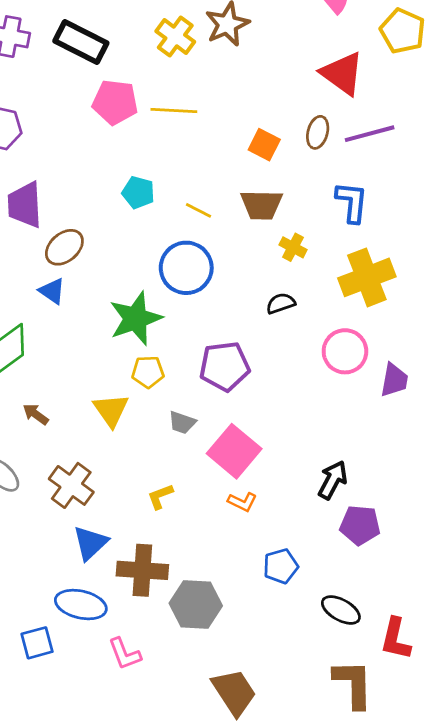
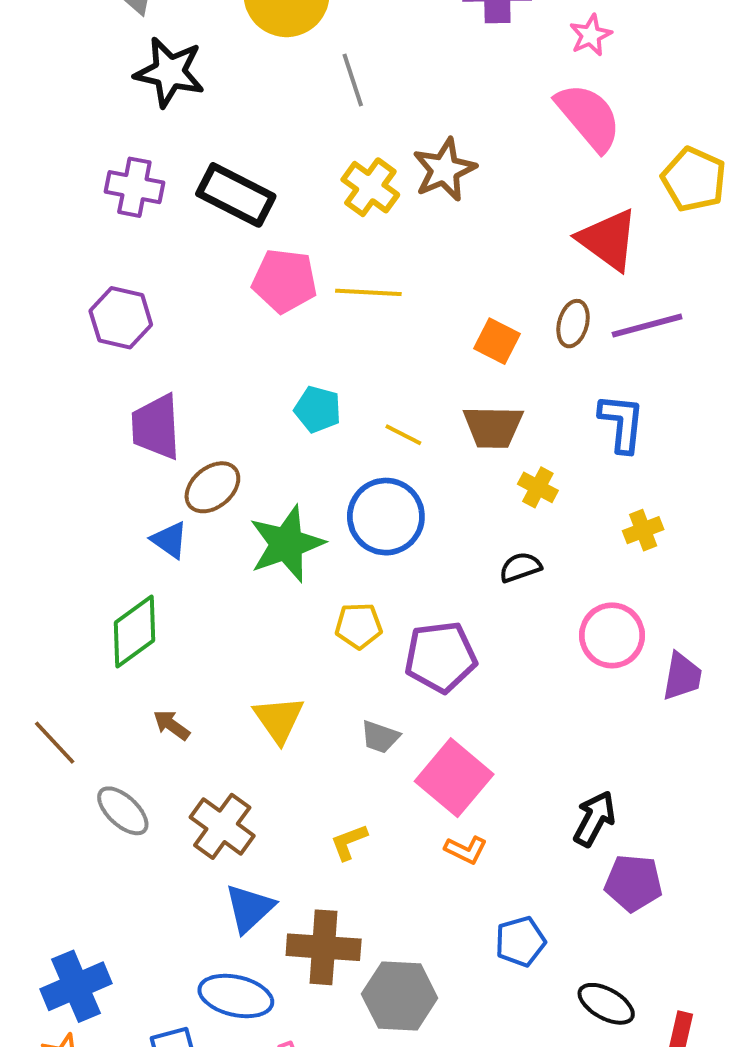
yellow cross: (367, 277) -> (643, 530), size x0.5
blue triangle: (52, 291) -> (170, 540), moved
green star: (136, 318) -> (287, 544), moved
yellow pentagon: (148, 372) -> (359, 626), moved

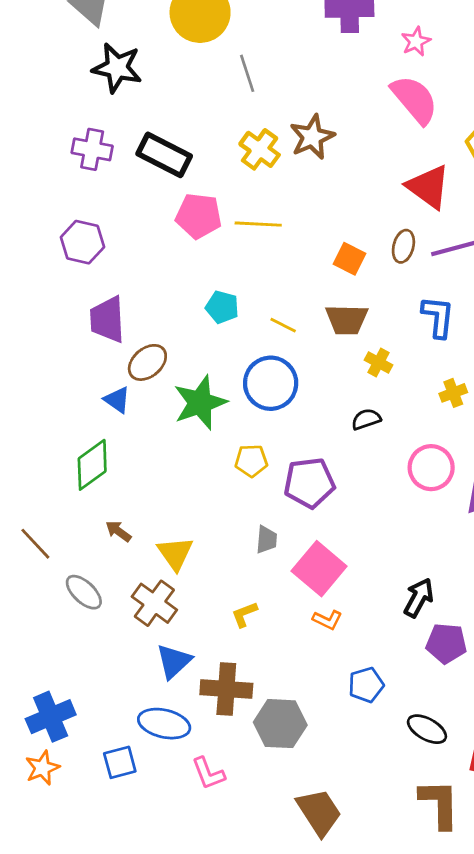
yellow triangle: (279, 719) -> (175, 553), moved
gray trapezoid: (380, 737) -> (266, 540), turned -104

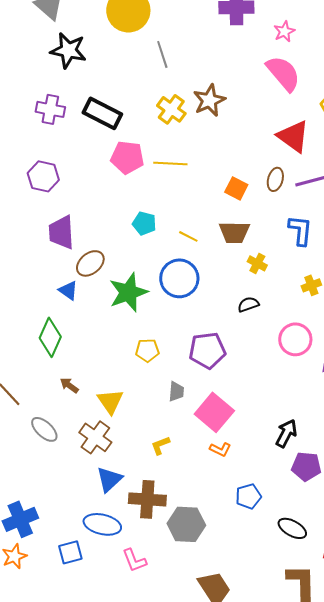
yellow pentagon: (251, 461) -> (147, 350), moved
green diamond: (92, 465) -> (50, 337), turned -30

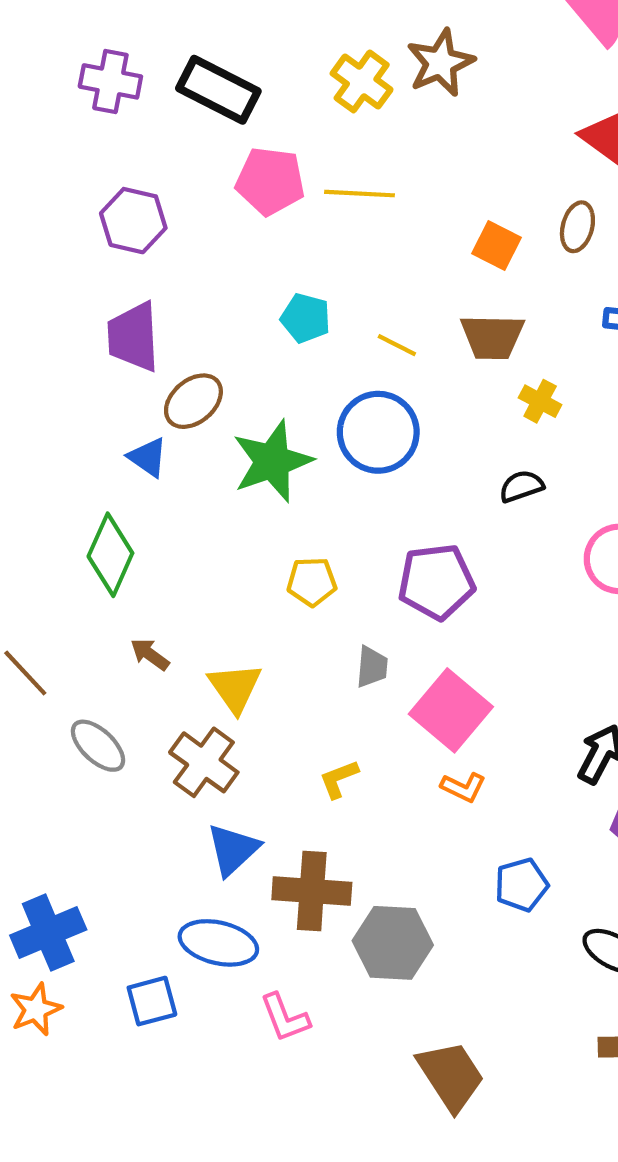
purple hexagon: (43, 176) -> (133, 221), moved

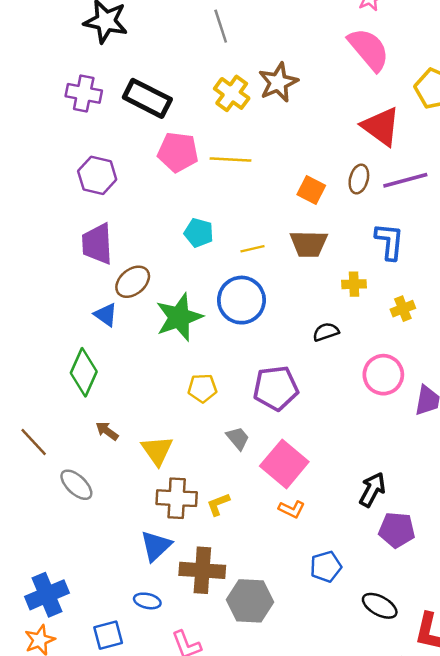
yellow line: (397, 345) -> (252, 249), turned -40
yellow cross: (540, 401) -> (354, 284), moved, turned -30
gray trapezoid: (372, 667) -> (238, 438), turned -45
brown cross: (204, 762) -> (177, 498), moved, turned -33
blue ellipse: (218, 943) -> (147, 601), size x0.6

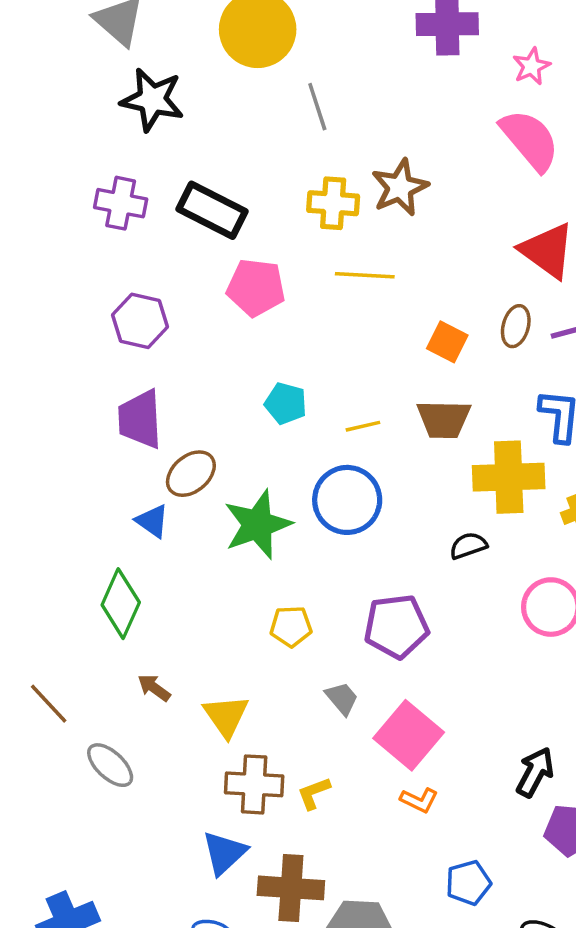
yellow cross: (232, 93) -> (333, 203), turned -32
yellow line: (230, 159) -> (365, 275), moved
yellow cross: (354, 284) -> (509, 477), size x2.0

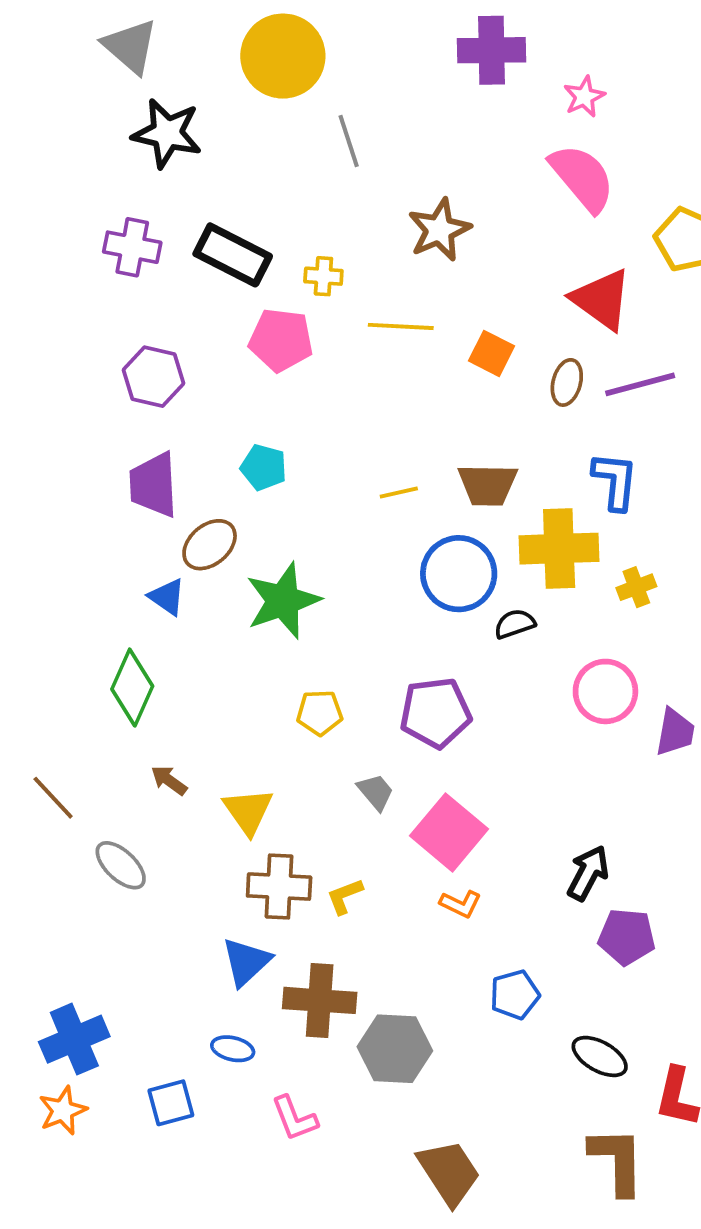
yellow cross: (333, 203) -> (323, 276), moved, size x0.7
orange square: (447, 342) -> (491, 353), moved
cyan pentagon: (286, 403) -> (264, 467), moved
blue circle: (347, 500) -> (459, 574), moved

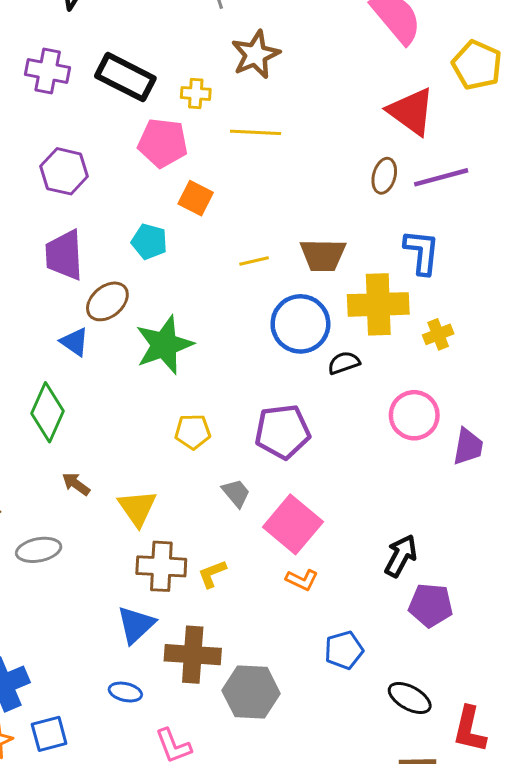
brown star: (439, 230) -> (256, 55), moved
orange square: (491, 353) -> (196, 198), moved
gray ellipse: (121, 865) -> (39, 550), turned -54
blue square: (171, 1103) -> (49, 734), moved

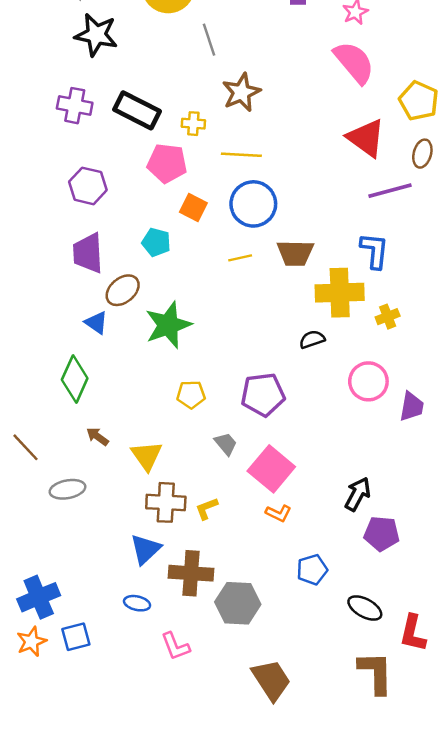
brown ellipse: (384, 176) -> (422, 154), moved
blue circle: (300, 324) -> (253, 204), moved

